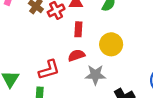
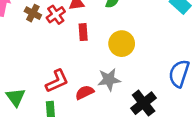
red semicircle: (76, 55) -> (85, 92), moved

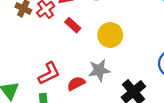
red rectangle: (83, 32) -> (73, 25), turned -42

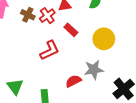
red L-shape: (49, 73) -> (50, 50), moved

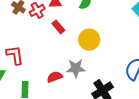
red L-shape: (50, 50) -> (15, 55), moved, turned -80

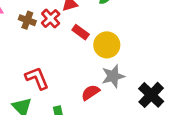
yellow circle: (89, 40) -> (107, 45), moved

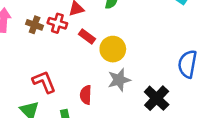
red cross: (51, 19) -> (57, 23), turned -30
red semicircle: (90, 93) -> (86, 95), moved, turned -54

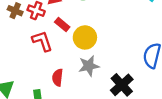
red L-shape: (44, 82) -> (42, 41), moved

